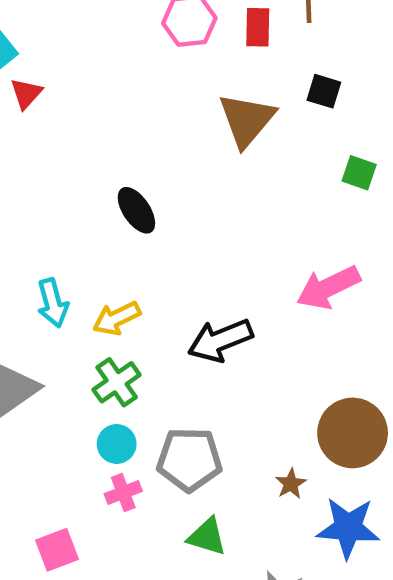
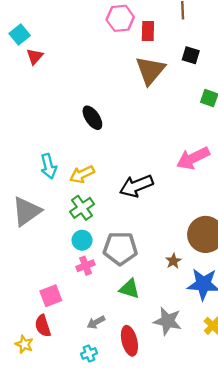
red rectangle: (258, 27) -> (148, 31), moved

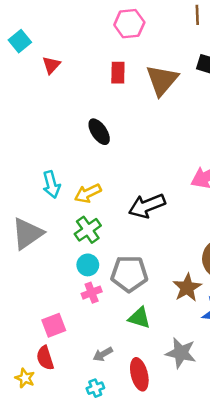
red rectangle: (148, 31) -> (118, 73), moved
red triangle: (35, 56) -> (51, 65), moved
brown star: (173, 261) -> (187, 288), size x1.6

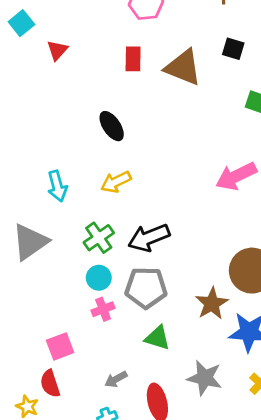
brown triangle: (162, 80) -> (183, 67), turned -48
yellow arrow: (88, 193) -> (116, 182), moved
black arrow: (147, 206) -> (149, 238), moved

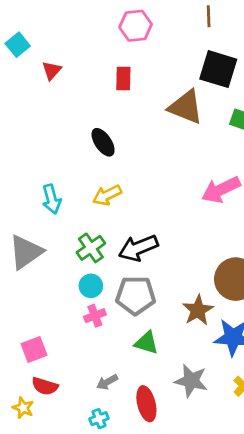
black square: (233, 49) -> (218, 69), size x1.8
brown triangle: (183, 67) -> (186, 107), moved
pink square: (60, 346) -> (34, 350), moved
red semicircle: (50, 384) -> (45, 386), turned -55

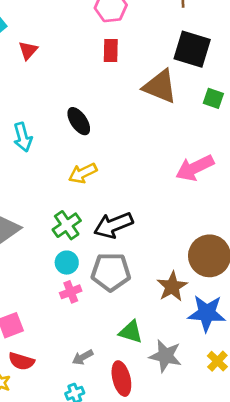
red rectangle: (123, 79) -> (111, 50), moved
cyan arrow: (52, 199) -> (23, 137), moved
green triangle: (146, 343) -> (131, 332), moved

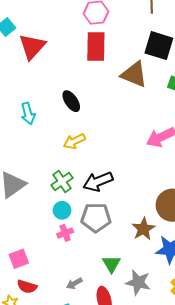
red triangle: (28, 50) -> (32, 47), size x1.8
red rectangle: (111, 50) -> (96, 47), size x1.6
green triangle: (131, 332) -> (111, 264), turned 42

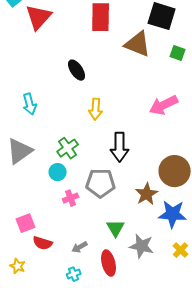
cyan arrow: (28, 114) -> (30, 104), moved
yellow arrow: (74, 141) -> (96, 109), moved, turned -60
black arrow: (98, 181) -> (120, 147), moved, turned -68
cyan circle: (62, 210) -> (58, 172), moved
red semicircle: (27, 287) -> (43, 243), moved

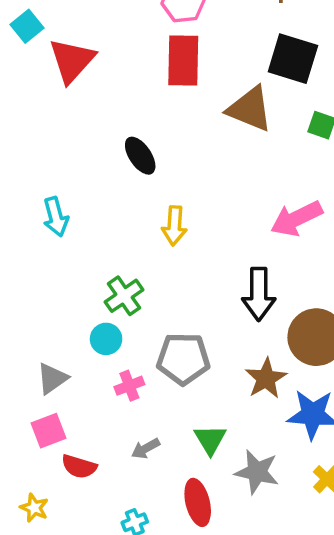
black arrow: (120, 147) -> (259, 294), moved
gray triangle: (20, 151) -> (52, 378), moved, size x0.7
gray arrow: (80, 247) -> (146, 449), moved

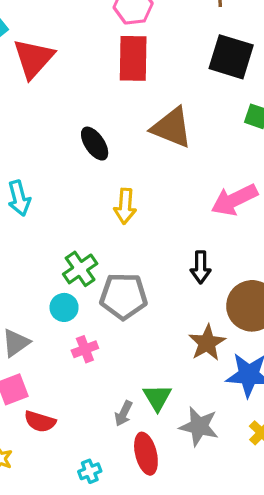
brown triangle: (250, 109) -> (172, 128), moved
black arrow: (259, 294) -> (201, 267), size x0.7
gray pentagon: (183, 359) -> (123, 296), moved
gray arrow: (146, 449) -> (123, 413), moved, turned -35

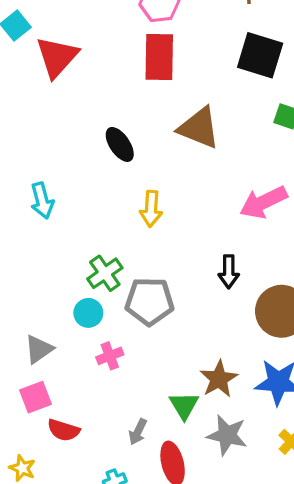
brown star: (207, 343) -> (219, 379), moved
gray arrow: (123, 413) -> (138, 432), moved

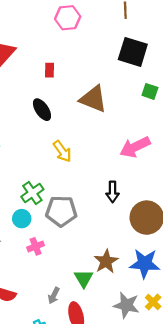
red rectangle: (159, 57) -> (49, 70), moved, size x0.5
yellow arrow: (151, 209) -> (62, 151), turned -40
gray star: (227, 435) -> (126, 305), moved

